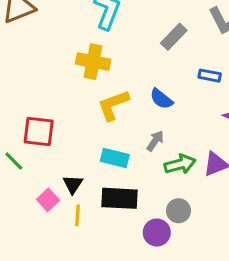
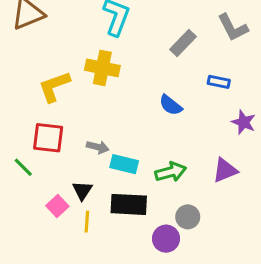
yellow L-shape: (113, 105) -> (54, 87), moved
gray arrow: (155, 141) -> (98, 147), moved, turned 70
green arrow: (180, 164) -> (171, 172), moved

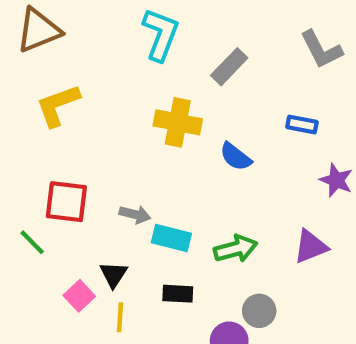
gray rectangle: (183, 43) -> (229, 67), moved
yellow cross: (102, 68) -> (178, 122), moved
yellow L-shape: (54, 87) -> (58, 105), moved
black rectangle: (129, 204) -> (178, 294), size x0.6

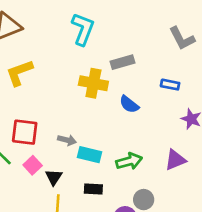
gray rectangle: (229, 67) -> (122, 62), moved, turned 30
pink square: (79, 296) -> (33, 165), moved

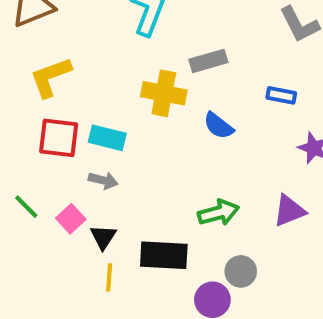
red square: (25, 132) -> (59, 138), moved
gray arrow: (67, 140) -> (103, 180), moved
cyan rectangle: (89, 155) -> (107, 138), moved
black rectangle: (93, 189) -> (164, 255), size x1.6

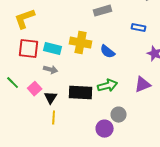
yellow cross: (164, 93) -> (81, 43), moved
blue semicircle: (218, 126) -> (108, 52), moved
black rectangle: (164, 255) -> (81, 93), moved

